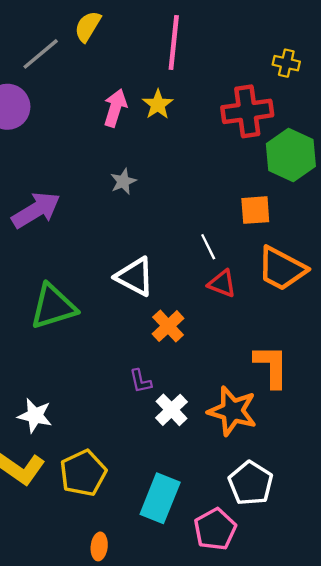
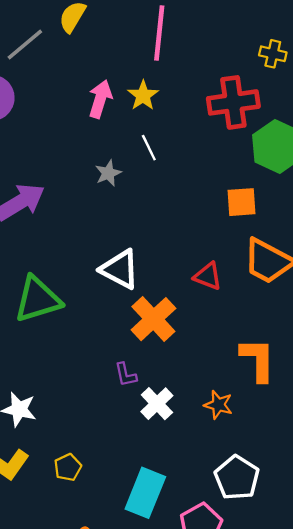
white line: (208, 247) -> (149, 148), moved
orange cross: (168, 326) -> (153, 319), size x1.4
orange star: (232, 411) -> (218, 405), size x0.6
yellow pentagon: (83, 473) -> (68, 467), size x0.6

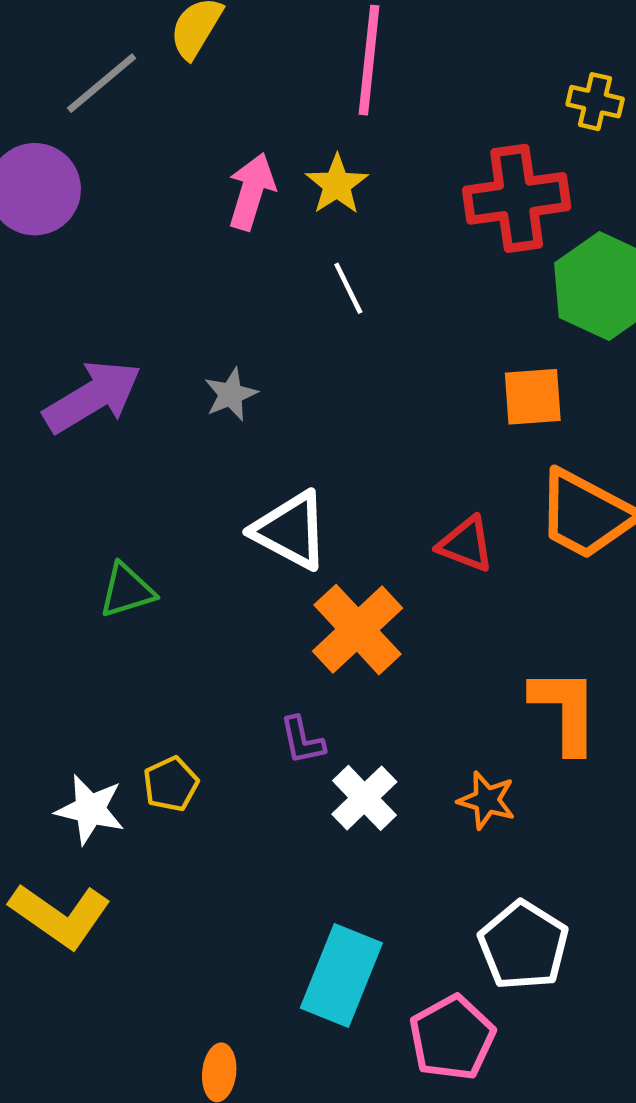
gray star: (108, 173) -> (231, 394), moved
green triangle: (38, 299) -> (127, 590), size x0.6
yellow pentagon: (68, 467) -> (171, 784), moved

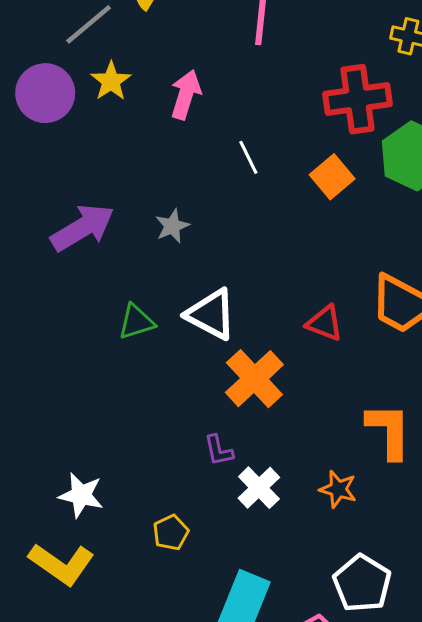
yellow star: (337, 185) -> (111, 81), moved
orange square: (533, 397) -> (332, 177), moved, turned -36
green triangle: (127, 590) -> (136, 322), moved
yellow pentagon: (171, 784) -> (171, 533), moved

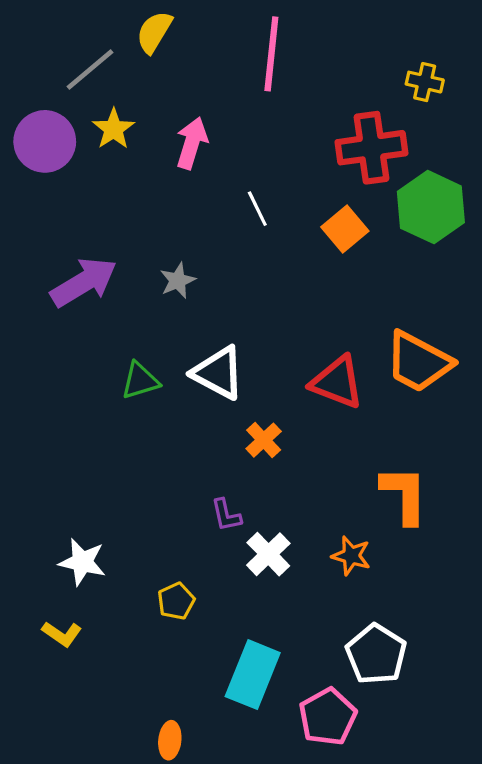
red triangle: (325, 323) -> (337, 382), size x1.4
orange cross: (254, 379) -> (264, 440), size x0.6
yellow L-shape: (62, 564) -> (62, 634), size x0.6

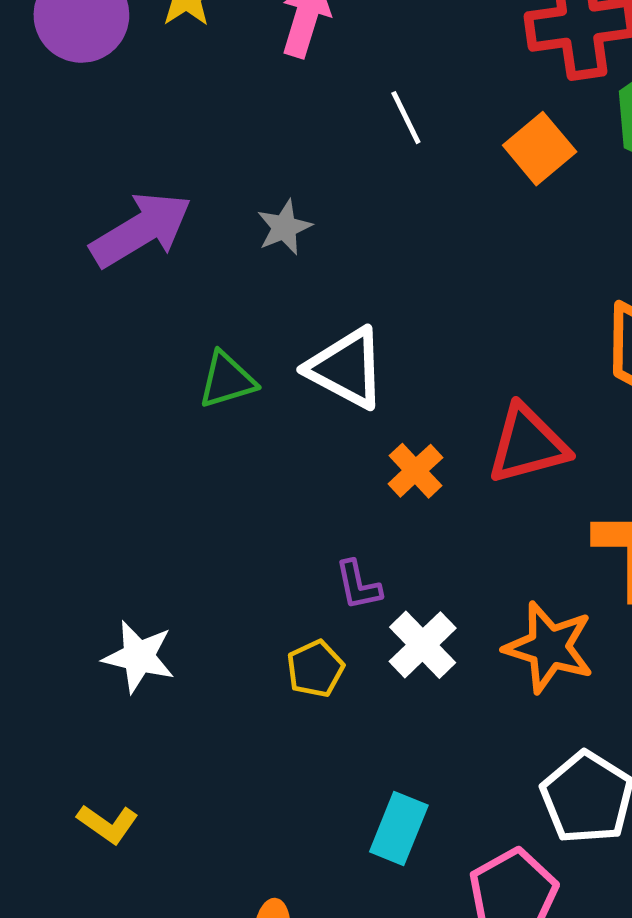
red triangle: (337, 382) -> (528, 444), moved, turned -36
orange star: (351, 556) -> (549, 647), size x1.5
yellow pentagon: (176, 601) -> (315, 669), moved
yellow L-shape: (62, 634) -> (108, 824), moved
cyan rectangle: (253, 675) -> (399, 829), size x0.7

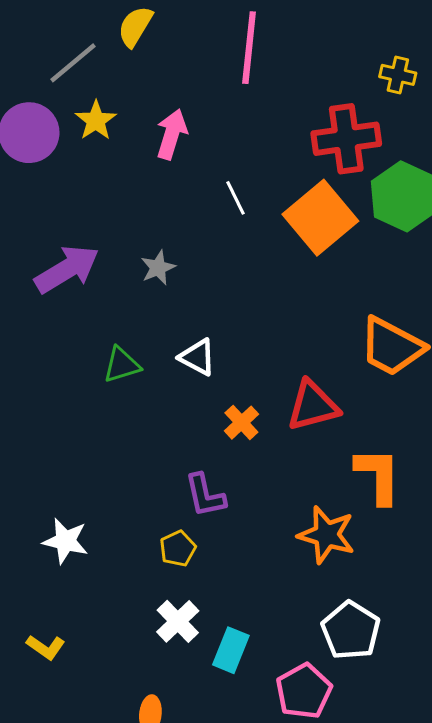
orange square: (540, 149) -> (320, 218), size x1.6
white triangle: (346, 368) -> (197, 357), size x0.7
purple L-shape: (358, 585) -> (205, 495), size x1.4
white cross: (423, 645) -> (178, 621), moved

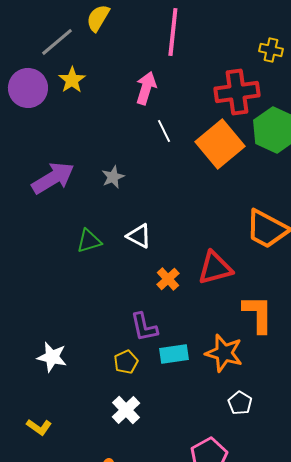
pink arrow: (172, 134) -> (146, 88), moved
white pentagon: (351, 630) -> (240, 403), moved, size x0.6
cyan rectangle: (231, 650) -> (174, 354), moved, turned 60

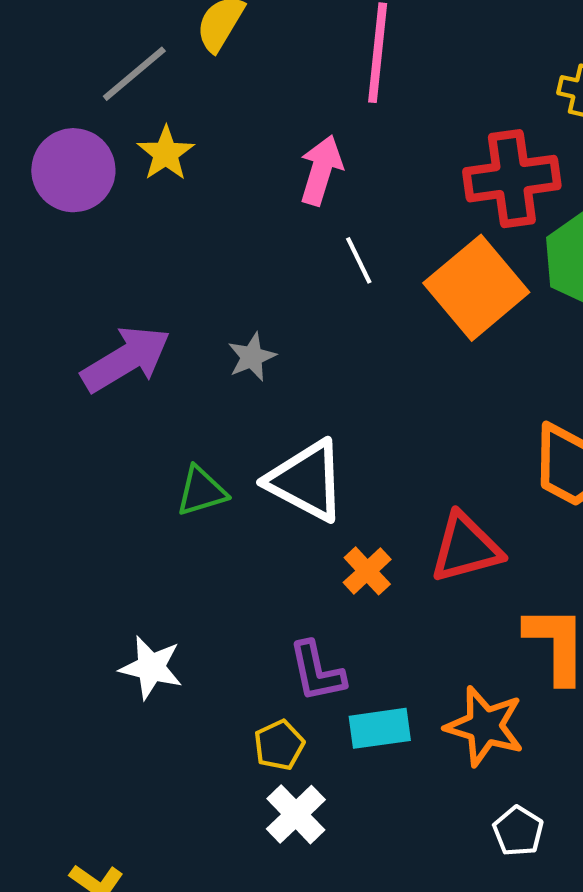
white triangle: (139, 236) -> (306, 481), size x1.6
white star: (52, 357) -> (151, 667), moved
white cross: (126, 410) -> (296, 814), moved

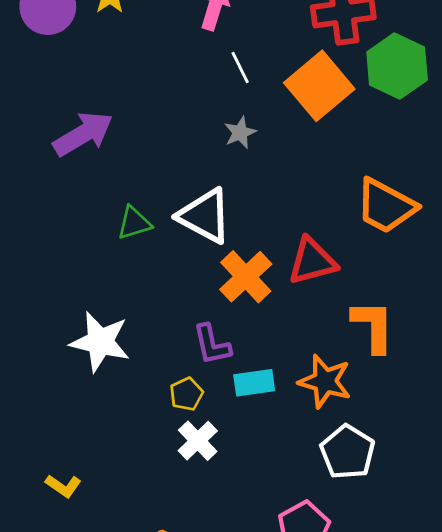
gray star: (252, 357) -> (240, 132), moved
orange cross: (367, 571) -> (246, 277), size x1.6
white star: (151, 667) -> (100, 342), size x1.4
white pentagon: (518, 831) -> (348, 452), size x1.6

